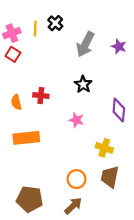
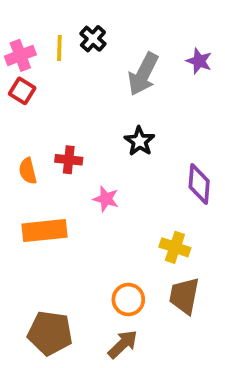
purple star: (119, 47) -> (199, 61), moved
pink star: (76, 120) -> (106, 199), moved

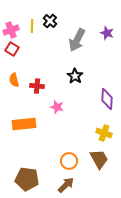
orange semicircle: (28, 171) -> (14, 80), moved
yellow cross: (175, 247) -> (104, 133), moved
brown trapezoid: (184, 296) -> (99, 159), turned 140

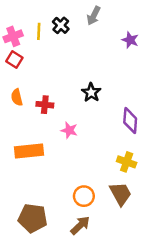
gray arrow: (77, 40) -> (94, 16), moved, size x0.7

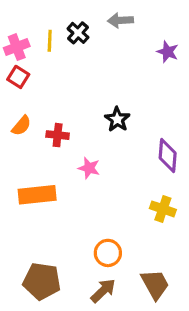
gray arrow: (94, 16) -> (120, 20), turned 60
orange semicircle: (17, 97) -> (21, 126), turned -126
brown trapezoid: (120, 194) -> (155, 284), moved

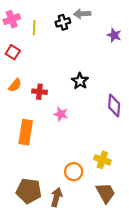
black cross: (78, 33) -> (63, 22), moved, turned 32
pink cross: (17, 47) -> (12, 19), moved
orange rectangle: (37, 195) -> (26, 132), turned -75
yellow cross: (163, 209) -> (102, 160), moved
brown arrow: (103, 291) -> (57, 197), moved, turned -30

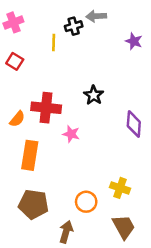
yellow line: (34, 28) -> (54, 43), moved
orange semicircle: (15, 85) -> (17, 119), moved
red cross: (39, 92) -> (46, 108), size x1.6
brown pentagon: (29, 191) -> (34, 204), moved

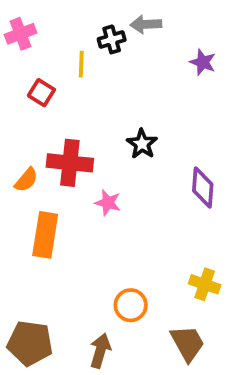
red square: (15, 61) -> (41, 93), moved
yellow cross: (120, 188) -> (205, 284), moved
brown pentagon: (34, 204) -> (30, 343), moved

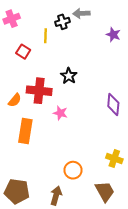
black star: (142, 144) -> (69, 76), moved

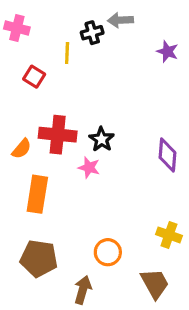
pink cross: (12, 19) -> (17, 28), turned 35
black star: (69, 76) -> (102, 139), moved
brown pentagon: (17, 191) -> (39, 258), moved

